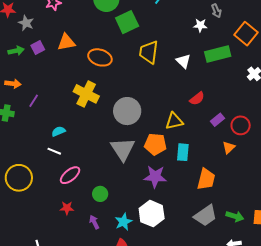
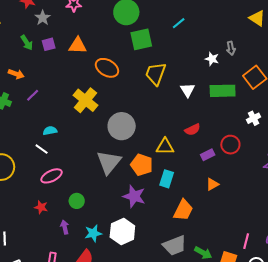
green arrow: (16, 51) -> (27, 43), turned 56
red circle: (241, 125) -> (230, 145), moved

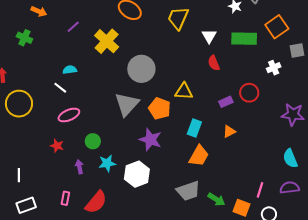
purple line: (33, 95) -> (73, 27), moved
red semicircle: (192, 130) -> (214, 63), moved, turned 91
cyan rectangle: (167, 179) -> (194, 128), moved
cyan star: (93, 233) -> (107, 163), moved

